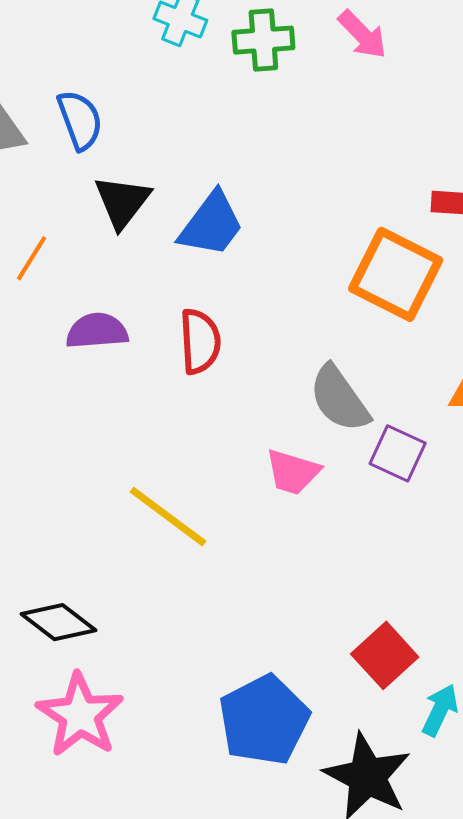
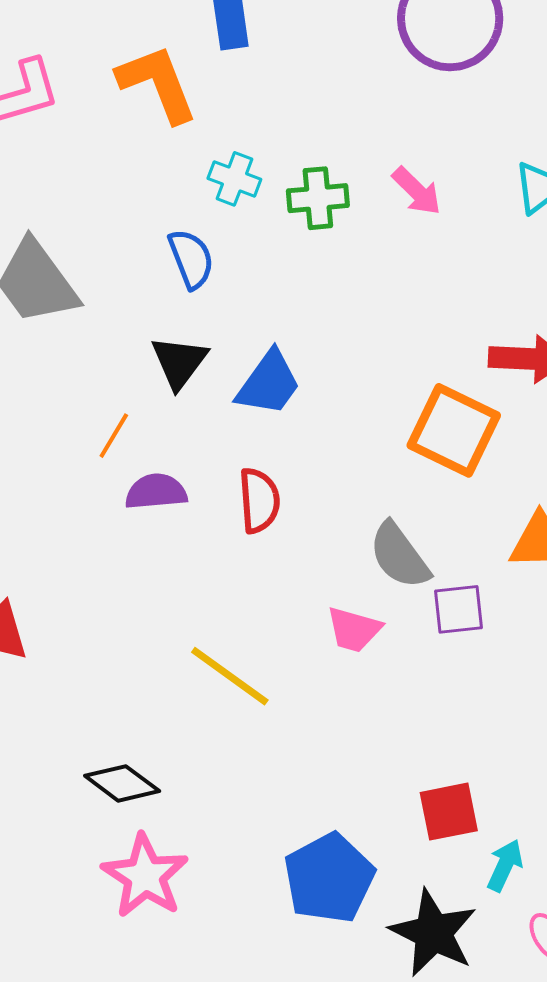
blue semicircle: (80, 120) -> (191, 259), moved
orange line: (32, 258) -> (114, 436), moved
purple square: (398, 453) -> (458, 609), turned -30
red square: (385, 655) -> (449, 812), turned 32

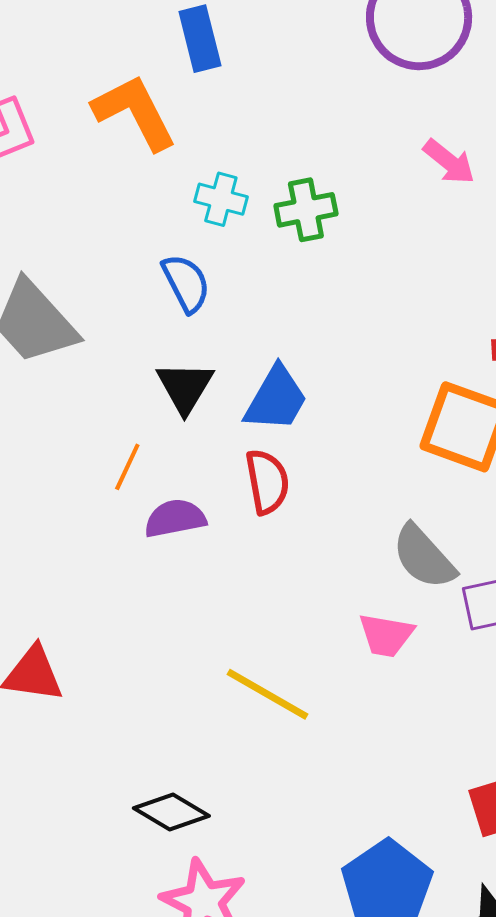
pink arrow: (417, 191) -> (449, 162), moved
red semicircle: (259, 500) -> (267, 482), moved

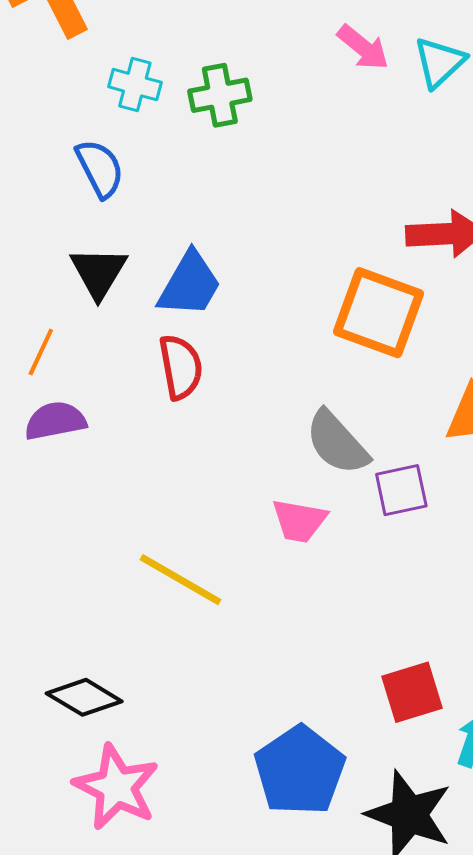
purple semicircle: (175, 518) -> (55, 421), moved

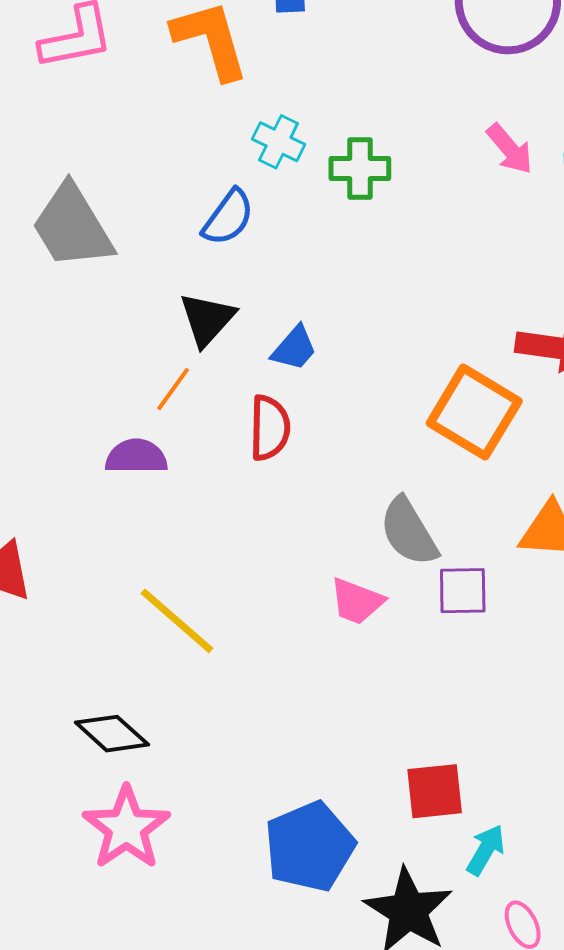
blue semicircle: (100, 168) -> (228, 217), turned 52
blue trapezoid: (190, 284) -> (294, 348), size x0.7
orange line: (41, 352) -> (173, 389), moved
yellow line: (181, 580) -> (177, 621), moved

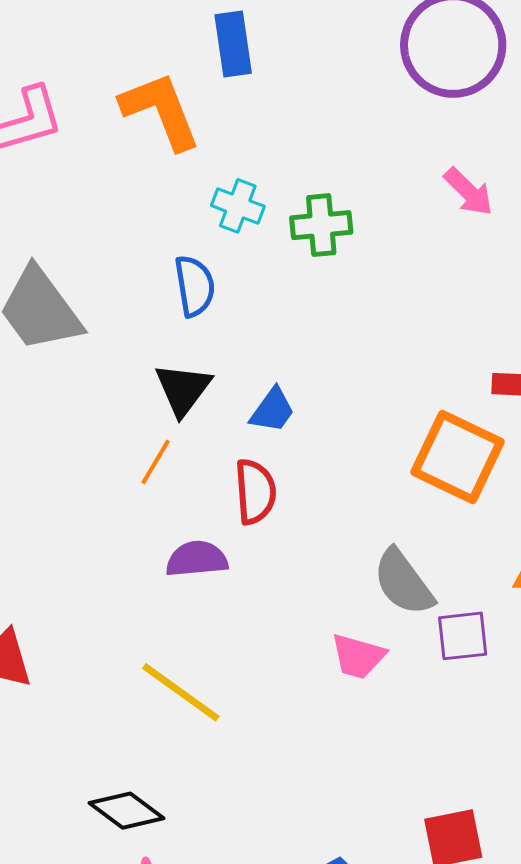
blue semicircle: (228, 217) -> (195, 286), turned -40
purple semicircle: (136, 457) -> (197, 559), moved

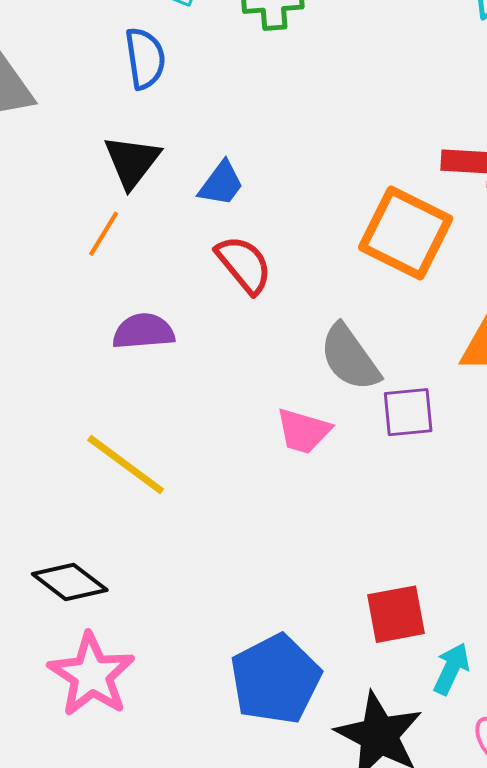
red semicircle: (255, 492) -> (244, 264), moved, turned -36

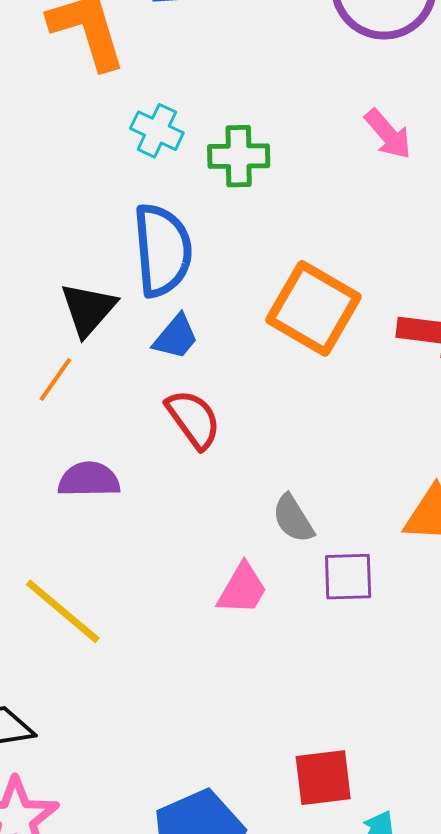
blue semicircle: (145, 58) -> (162, 250), moved, size x1.5
orange square: (406, 233) -> (314, 308), moved
gray semicircle: (350, 358) -> (293, 519), size x0.7
pink trapezoid: (303, 431) -> (242, 589), turned -80

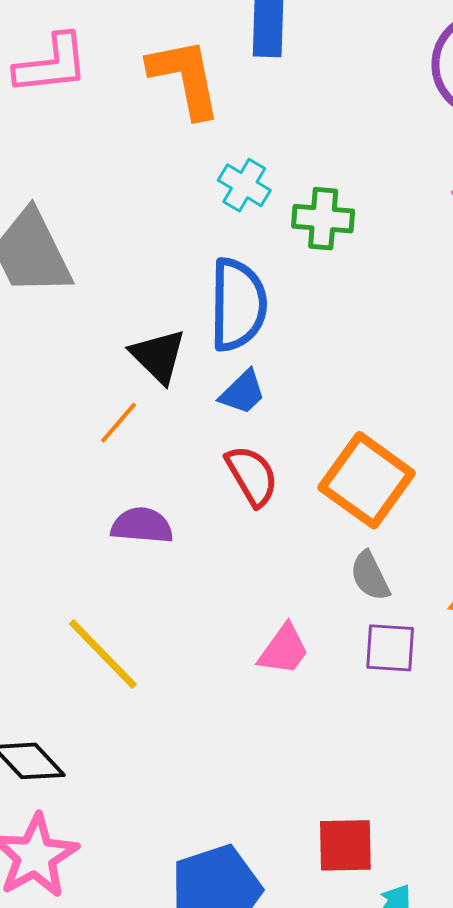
orange square: (314, 308) -> (367, 480), moved
black triangle: (88, 309) -> (158, 356), turned -32
gray semicircle: (293, 519) -> (370, 576), moved

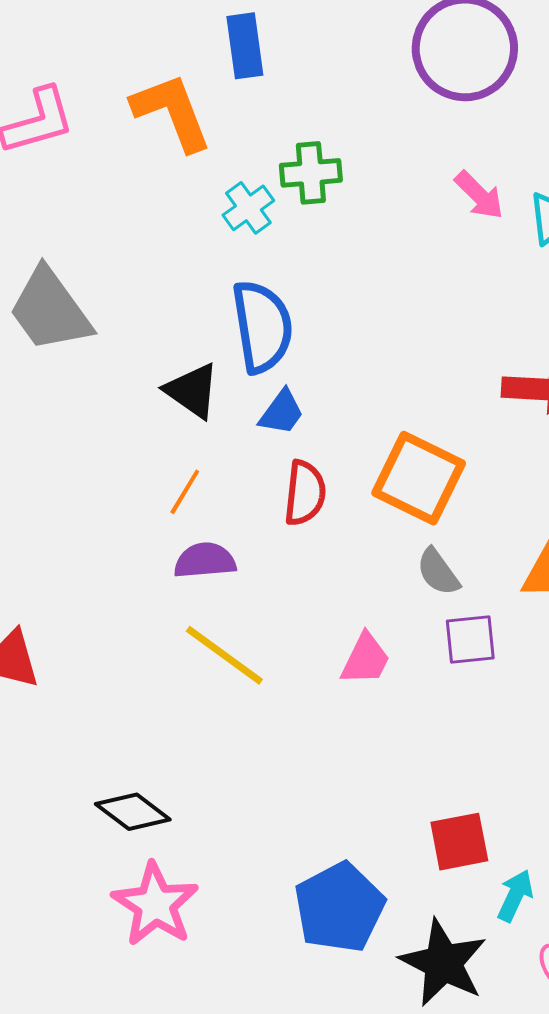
cyan cross: (244, 185) -> (248, 208), turned 33
green cross: (323, 219) -> (311, 173), moved
orange line: (118, 423) -> (185, 492), moved
red semicircle: (252, 476) -> (305, 493), turned 46
yellow line: (103, 654) -> (224, 655), moved

